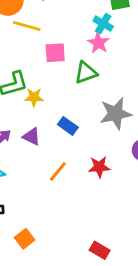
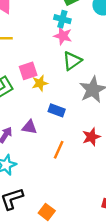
pink square: (55, 53) -> (28, 71), moved
green triangle: (86, 73) -> (72, 61), moved
yellow star: (34, 97) -> (40, 83), moved

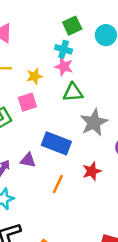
green triangle: (72, 61) -> (73, 92), turned 30
yellow star: (40, 83) -> (34, 76), moved
blue rectangle: (57, 110) -> (56, 143), size x1.6

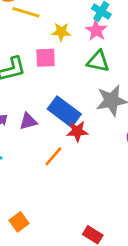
purple triangle: (28, 160) -> (28, 121), turned -42
red star: (92, 171) -> (77, 131), moved

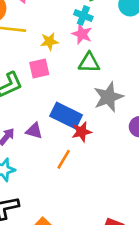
purple triangle: (28, 121) -> (34, 131), turned 42

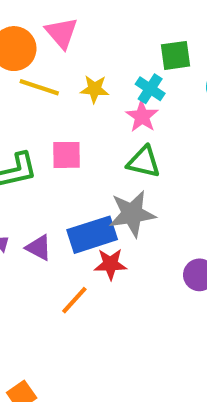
yellow star: (49, 41) -> (95, 89), moved
gray star: (108, 97) -> (132, 214), moved
blue rectangle: (66, 116) -> (92, 235), turned -56

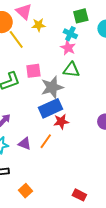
yellow line: (39, 87) -> (16, 39), turned 42
yellow star: (95, 89) -> (39, 25), moved
gray star: (132, 214) -> (52, 87), moved
purple triangle: (39, 248) -> (25, 144), moved

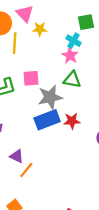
yellow line: (16, 39) -> (15, 43), turned 36
red star: (61, 122) -> (72, 121), moved
orange line: (46, 141) -> (26, 170), moved

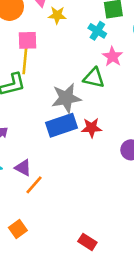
yellow line: (15, 43) -> (25, 61), moved
pink star: (70, 56) -> (113, 57), moved
pink square: (31, 78) -> (28, 40), moved

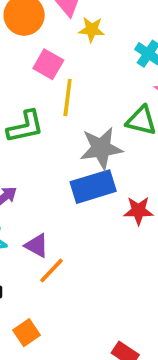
pink square: (28, 40) -> (48, 64), turned 30
yellow line: (25, 61) -> (68, 98), moved
red star: (92, 128) -> (138, 211), moved

